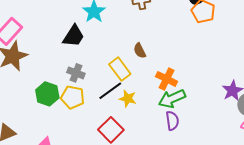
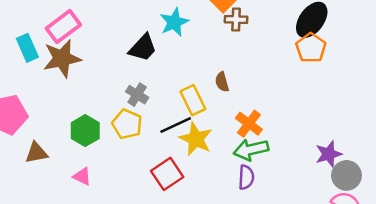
green hexagon: (47, 94) -> (85, 131), moved
yellow star: (128, 99) -> (196, 139), size x1.5

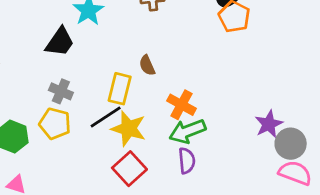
yellow rectangle: (193, 100) -> (120, 89), turned 48
red square: (167, 174) -> (129, 169), moved

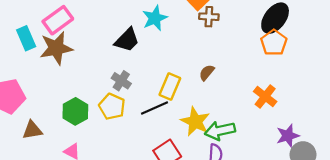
brown semicircle: (147, 65) -> (207, 73), moved, turned 54
orange cross: (181, 105) -> (265, 97), moved
yellow star: (129, 129) -> (195, 122), moved

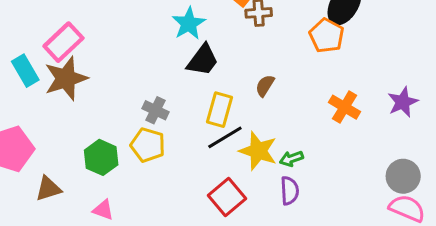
black trapezoid: (127, 40) -> (203, 60), moved
orange pentagon: (274, 43) -> (327, 36), moved
black line: (155, 108) -> (225, 137), moved
green arrow: (220, 131) -> (291, 159), size x0.6
purple star: (288, 136) -> (403, 102), moved

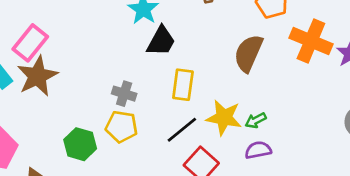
brown semicircle: (265, 86) -> (248, 53), moved, size x1.8
orange cross: (345, 107) -> (311, 41), moved, size x1.4
black line: (225, 137) -> (182, 130), moved
purple semicircle: (290, 191) -> (258, 150), turned -90

